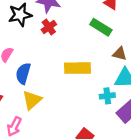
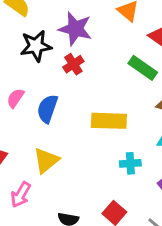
blue semicircle: (23, 73) -> (47, 109), moved
cyan cross: (107, 96) -> (130, 163), moved

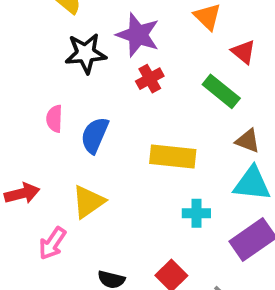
red cross: (73, 64) -> (150, 79), moved
pink semicircle: (15, 98) -> (54, 119), turned -36

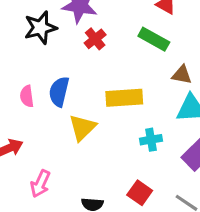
pink semicircle: (54, 119) -> (27, 96), moved
yellow triangle: (88, 202) -> (82, 128), moved

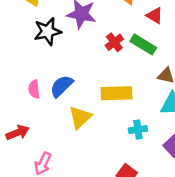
red cross: (95, 39) -> (114, 42), moved
blue semicircle: (59, 92) -> (61, 86), turned 30

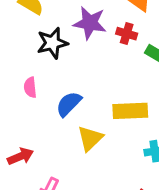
red cross: (114, 42) -> (127, 34), moved, turned -36
pink semicircle: (34, 89) -> (30, 87), moved

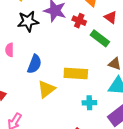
blue semicircle: (69, 104) -> (34, 64), turned 150

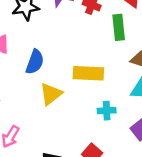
green rectangle: (100, 38) -> (119, 27), turned 48

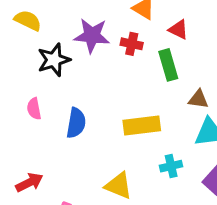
yellow triangle: (51, 94) -> (119, 186), moved, turned -50

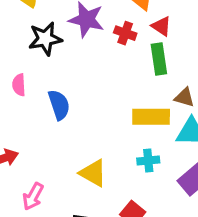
red triangle: (179, 30) -> (161, 26), moved
blue semicircle: (76, 123) -> (59, 105), turned -36
yellow rectangle: (142, 125) -> (151, 117), moved

